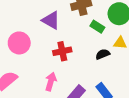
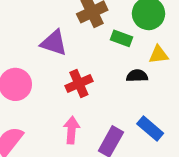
black semicircle: (103, 54) -> (137, 76), turned 32

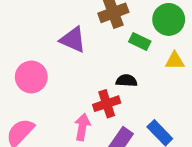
black semicircle: (137, 76) -> (127, 81), moved
red cross: (79, 84) -> (107, 104), moved

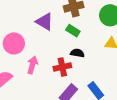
green rectangle: (140, 41) -> (73, 31), moved
pink arrow: (82, 127) -> (32, 65), moved

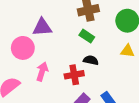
purple triangle: (45, 22) -> (42, 27), moved, turned -36

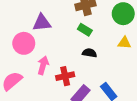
red cross: (74, 75) -> (65, 76), moved

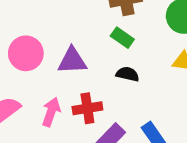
purple triangle: (42, 23) -> (72, 61), moved
pink arrow: (43, 65) -> (51, 112), moved

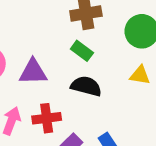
black semicircle: (128, 74) -> (86, 86), size x1.4

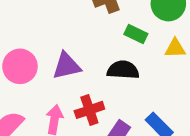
green rectangle: (82, 51) -> (136, 34), moved

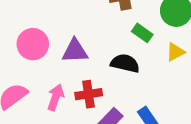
yellow triangle: (175, 48) -> (175, 52), turned -36

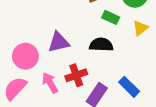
pink circle: (33, 44) -> (25, 56), moved
pink arrow: (56, 97) -> (50, 83), turned -40

